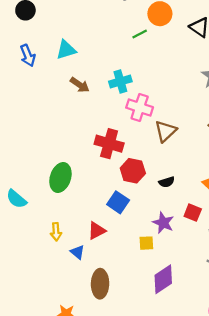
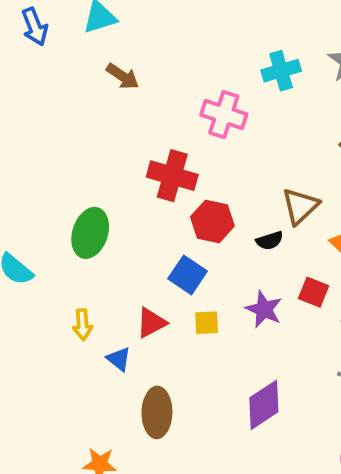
cyan cross: (120, 81) -> (281, 71), moved
brown triangle: (166, 131) -> (300, 206), moved
yellow square: (146, 243) -> (207, 323), moved

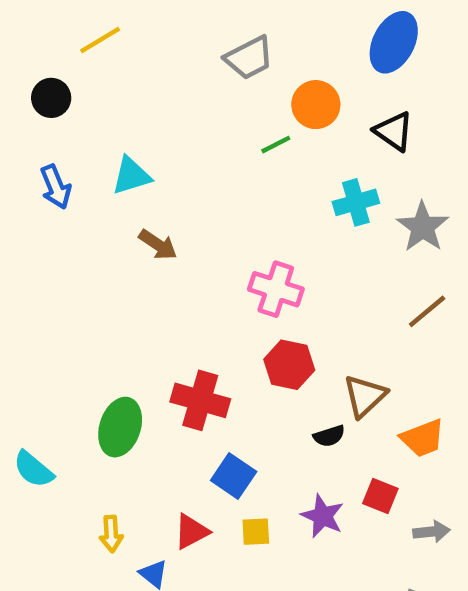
cyan cross: (281, 71) -> (356, 202), moved
red cross: (172, 176) -> (200, 400), moved
red hexagon: (212, 221) -> (289, 365), moved

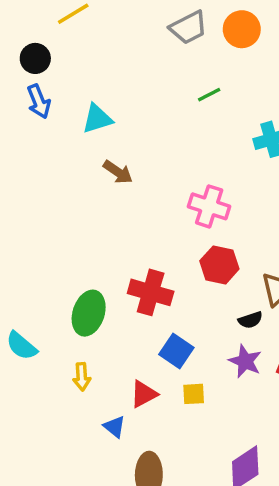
orange circle: (316, 105) -> (242, 29), moved
blue arrow: (56, 187) -> (39, 101), moved
purple star: (323, 516) -> (245, 361), moved
yellow arrow: (111, 534) -> (82, 377), moved

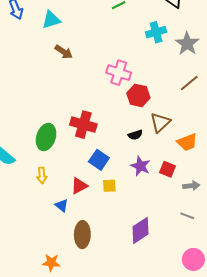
red hexagon: (219, 265) -> (138, 95), moved
black semicircle: (250, 320) -> (135, 135), moved

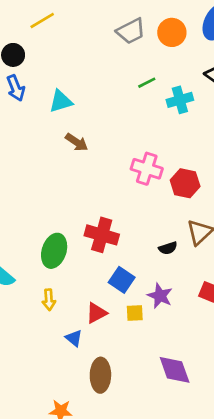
cyan cross: (156, 32) -> (180, 100), moved
red hexagon: (138, 95) -> (185, 183), moved
purple star: (140, 166) -> (160, 296), moved
purple diamond: (140, 230) -> (175, 370), turned -76

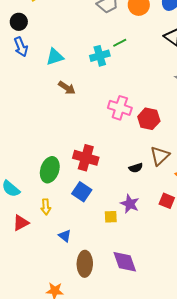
cyan cross: (180, 100) -> (100, 56), moved
blue square: (122, 280) -> (82, 192), moved
red triangle: (96, 313) -> (21, 223), moved
purple diamond: (175, 370) -> (125, 262), moved

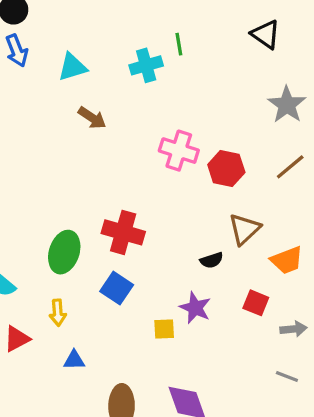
green line: (120, 43) -> (179, 44), turned -72
black semicircle: (136, 168) -> (212, 260), moved
blue triangle: (65, 236) -> (74, 360), moved, turned -40

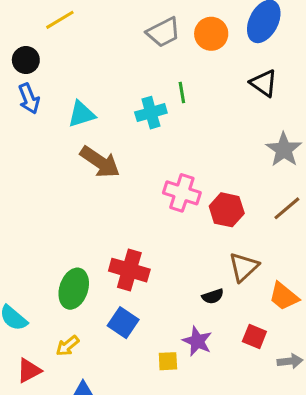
brown arrow: (92, 118) -> (100, 162), size x1.5
orange trapezoid: (287, 260) -> (284, 296), turned 60
yellow arrow: (58, 313) -> (68, 346), turned 55

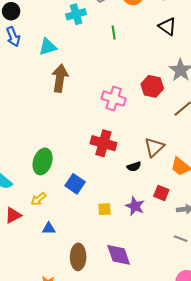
cyan cross: (151, 113) -> (76, 14), moved
brown arrow: (100, 162) -> (60, 78), turned -116
red hexagon: (227, 210) -> (152, 86), moved
red cross: (129, 270) -> (103, 143), moved
purple star: (197, 341) -> (135, 206), moved

